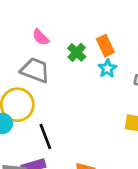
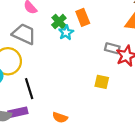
cyan star: (107, 68) -> (66, 33), moved

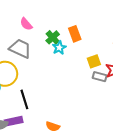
gray rectangle: (112, 48) -> (100, 77), moved
yellow square: (102, 82) -> (94, 61), moved, turned -32

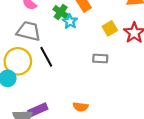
gray rectangle: (100, 77) -> (100, 59), moved
black line: (24, 99) -> (46, 57), moved

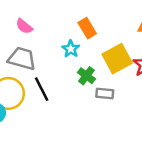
green cross: (61, 12) -> (86, 76), moved
yellow square: (110, 28) -> (117, 59), size x1.6

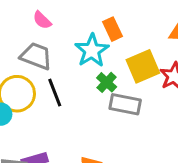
cyan star: (71, 49) -> (92, 51), size x1.6
gray rectangle: (105, 94) -> (125, 104), size x1.5

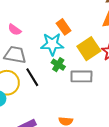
cyan star: (92, 51) -> (52, 44), turned -30
green cross: (107, 82) -> (58, 65), moved

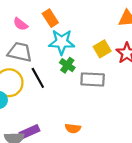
orange rectangle: (64, 27) -> (50, 18), moved
yellow square: (89, 49) -> (102, 49), size x0.7

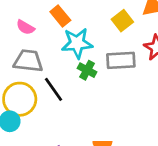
yellow square: (102, 49) -> (122, 21), moved
gray rectangle: (93, 79) -> (121, 60), moved

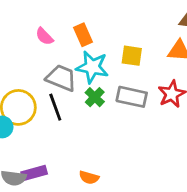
yellow square: (122, 21) -> (132, 56), moved, turned 30
gray trapezoid: (28, 61) -> (61, 78), moved

